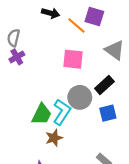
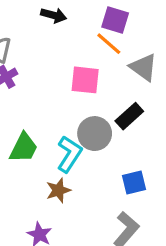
orange line: (76, 25) -> (109, 44), moved
blue square: (108, 113) -> (134, 182), moved
green trapezoid: (42, 114) -> (24, 148), moved

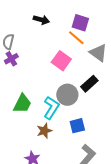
pink square: (85, 80) -> (61, 61), turned 30
blue square: (134, 182) -> (77, 126), moved

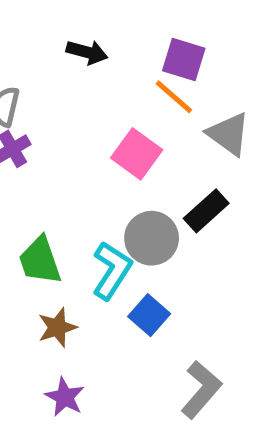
green trapezoid: (22, 104) -> (40, 261), turned 135
blue square: (77, 126) -> (149, 315), moved, turned -35
brown star: (44, 131) -> (57, 328), moved

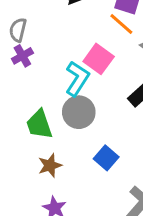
gray circle: (152, 238) -> (79, 112), moved
cyan L-shape: (112, 270) -> (77, 79), moved

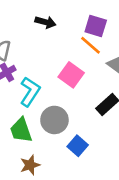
cyan L-shape: (77, 79) -> (30, 92), moved
blue square: (106, 158) -> (78, 146), moved

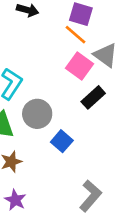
pink square: (71, 75) -> (80, 66), moved

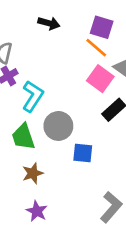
blue square: (62, 141) -> (83, 153), turned -35

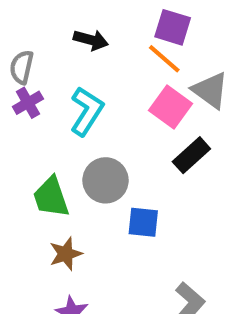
black arrow: (49, 23) -> (91, 40), moved
cyan L-shape: (33, 96) -> (87, 111), moved

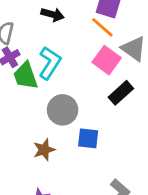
green trapezoid: (51, 197) -> (26, 76), moved
brown star: (66, 254) -> (44, 150), moved

